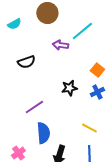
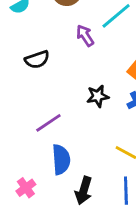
purple arrow: (60, 45) -> (85, 36), turned 49

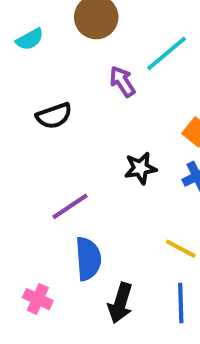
pink cross: (26, 188) -> (38, 299), turned -30

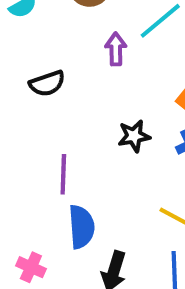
purple arrow: (122, 82) -> (116, 49), turned 32
purple line: (70, 206) -> (63, 174), turned -54

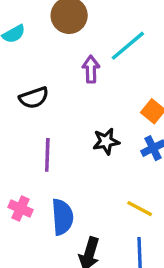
purple line: (63, 174) -> (47, 155), moved
pink cross: (31, 267) -> (20, 209), moved

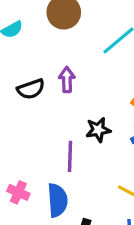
purple arrow: (91, 69) -> (67, 80), moved
purple line: (47, 155) -> (70, 156), moved

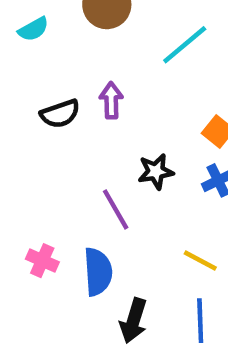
purple line: (70, 156) -> (116, 209), turned -32

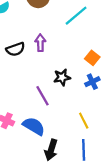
yellow line: (200, 261) -> (84, 121), turned 35
blue semicircle: (98, 272) -> (34, 126), turned -55

